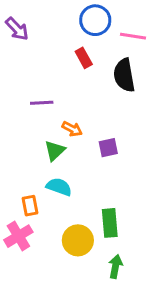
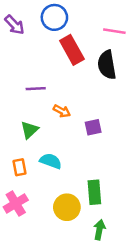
blue circle: (95, 20) -> (54, 17), moved
red rectangle: (84, 58) -> (72, 50), size x1.6
green triangle: (55, 151) -> (29, 130), moved
orange rectangle: (30, 206) -> (19, 167), moved

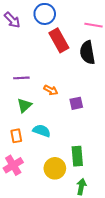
purple line: (36, 89) -> (21, 78), moved

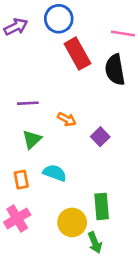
purple arrow: (12, 20) -> (16, 27), turned -72
purple square: (76, 103) -> (100, 137), turned -32
green arrow: (81, 187) -> (95, 243), moved, turned 147

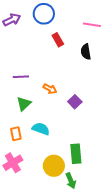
red rectangle: (77, 54) -> (58, 40), size x0.6
black semicircle: (115, 70) -> (86, 52), size x0.7

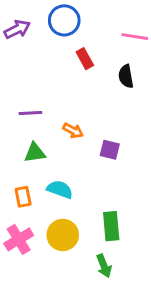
purple square: (75, 102) -> (110, 150), turned -32
green triangle: (24, 104) -> (35, 153), turned 35
yellow circle: (54, 166) -> (63, 235), moved

